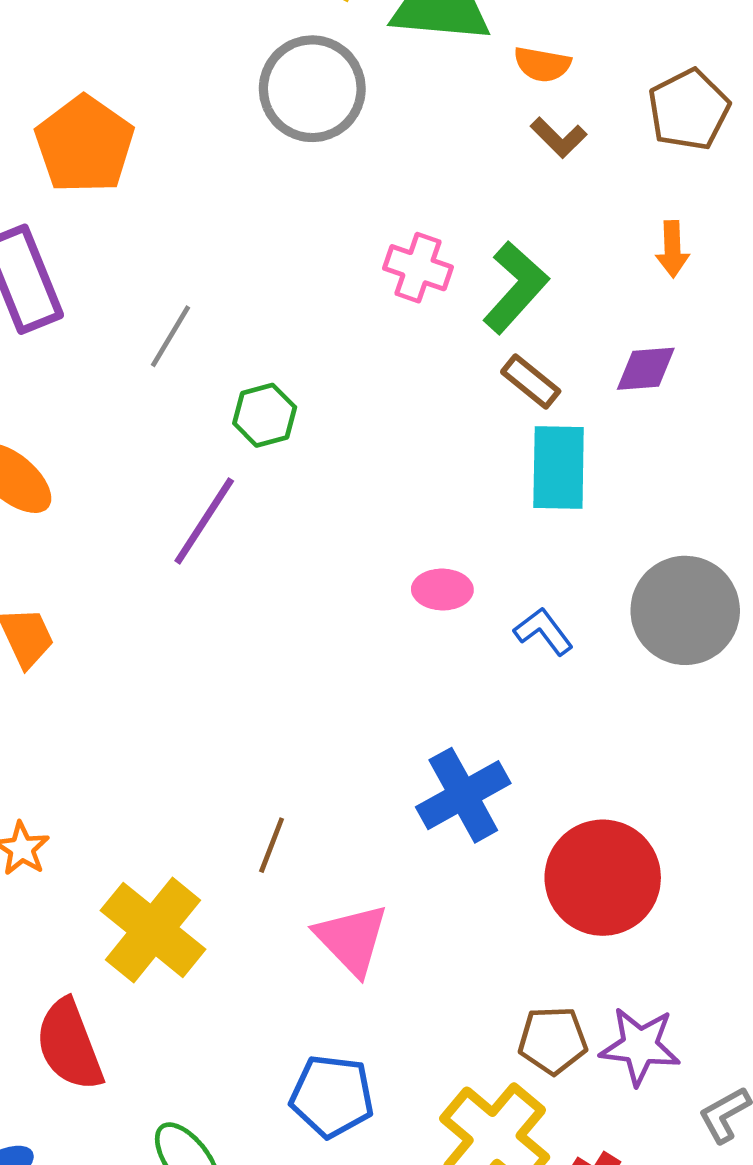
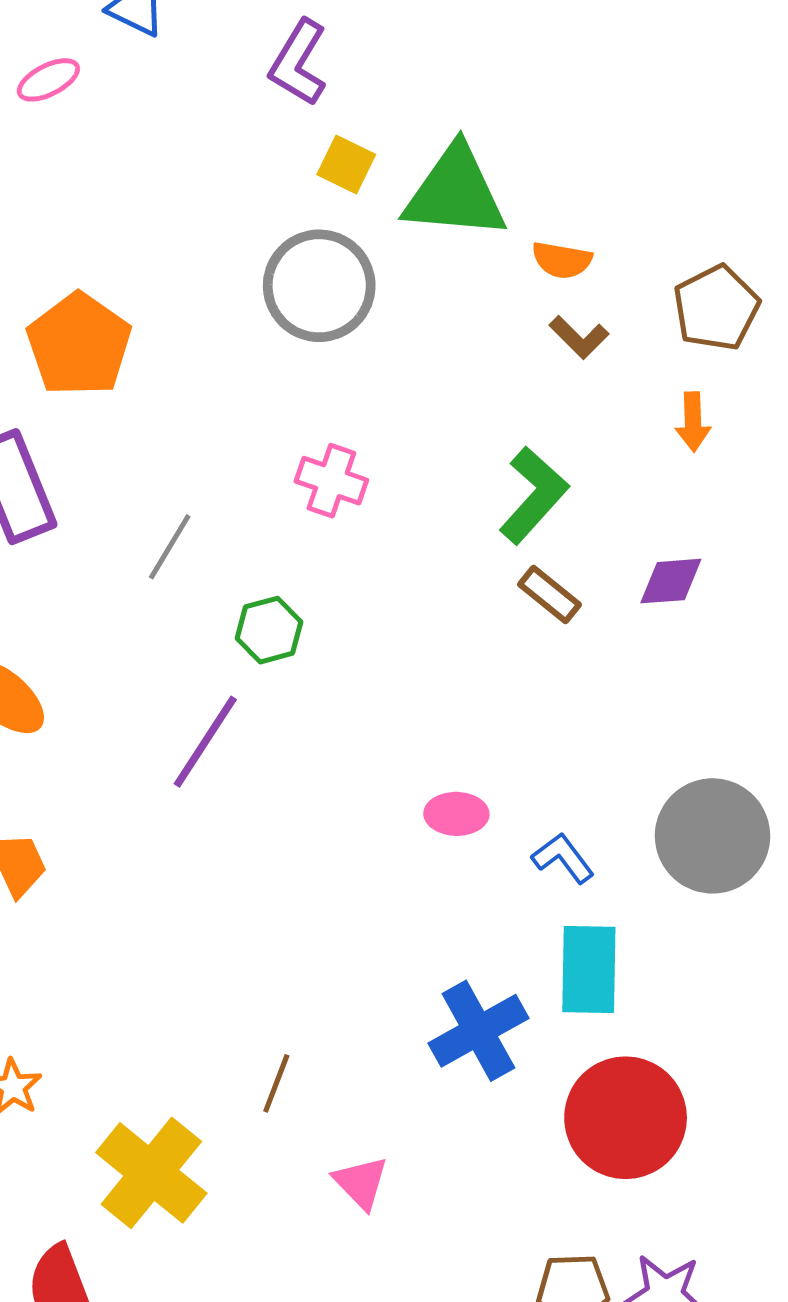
orange arrow: (672, 249) -> (693, 422), moved
pink cross: (418, 268) -> (331, 481), moved
cyan rectangle: (559, 468) -> (589, 969), moved
pink triangle: (352, 939) -> (361, 1183), size x0.7

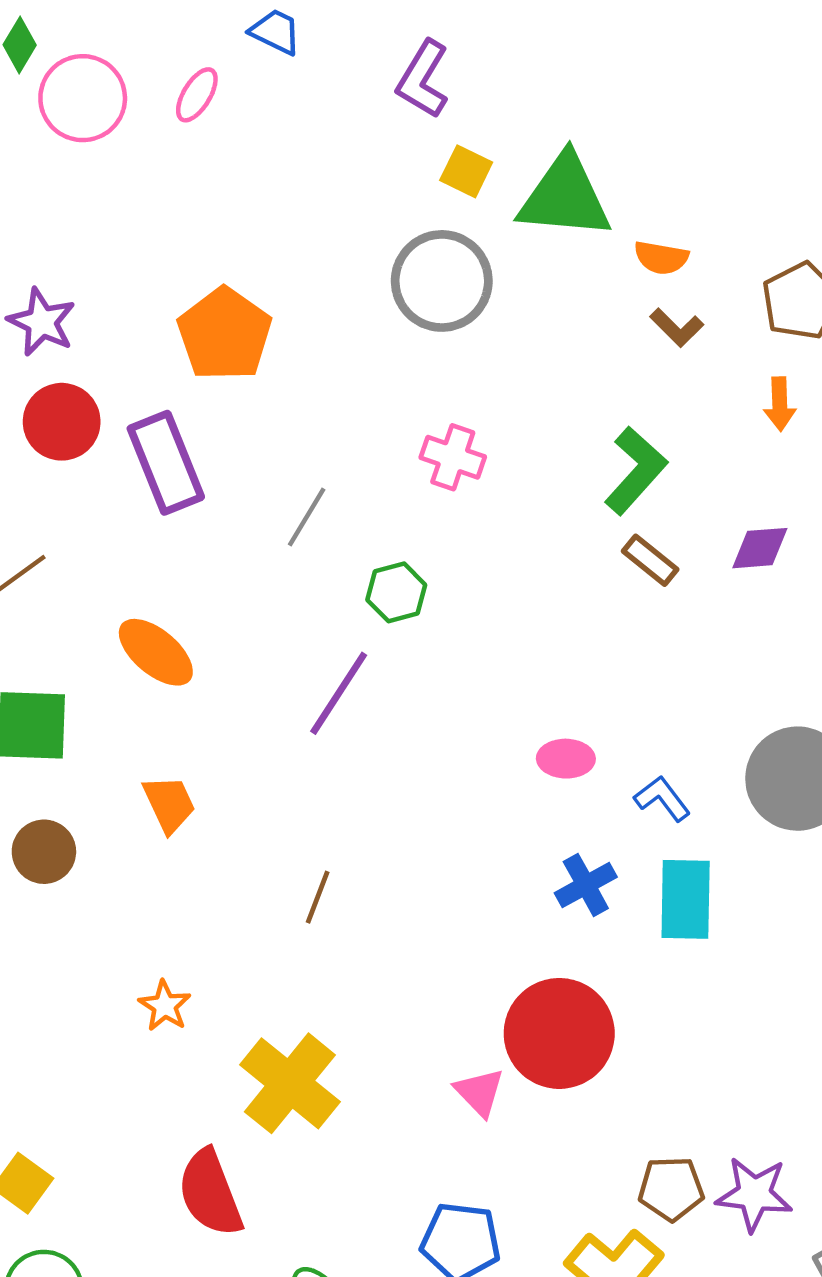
pink ellipse: (48, 80) -> (197, 95), turned -32
blue cross: (478, 1031) -> (586, 885), moved, size x0.7
brown line: (276, 1083) -> (318, 897), moved
red circle: (626, 1118) -> (559, 1033), moved

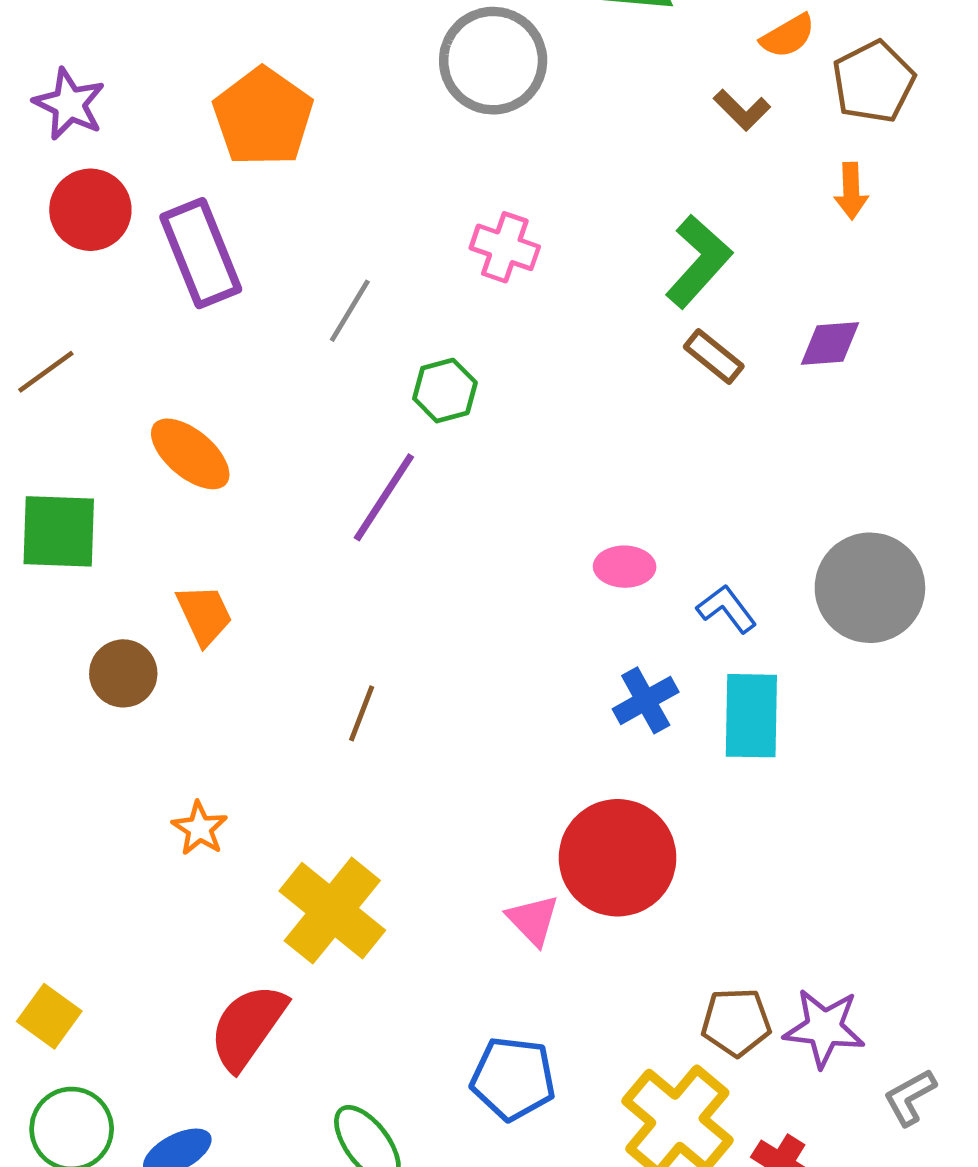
orange semicircle: (661, 258) -> (788, 36), moved, turned -40
brown circle: (44, 852) -> (123, 673), moved
red semicircle: (210, 1193) -> (248, 1027), turned 56

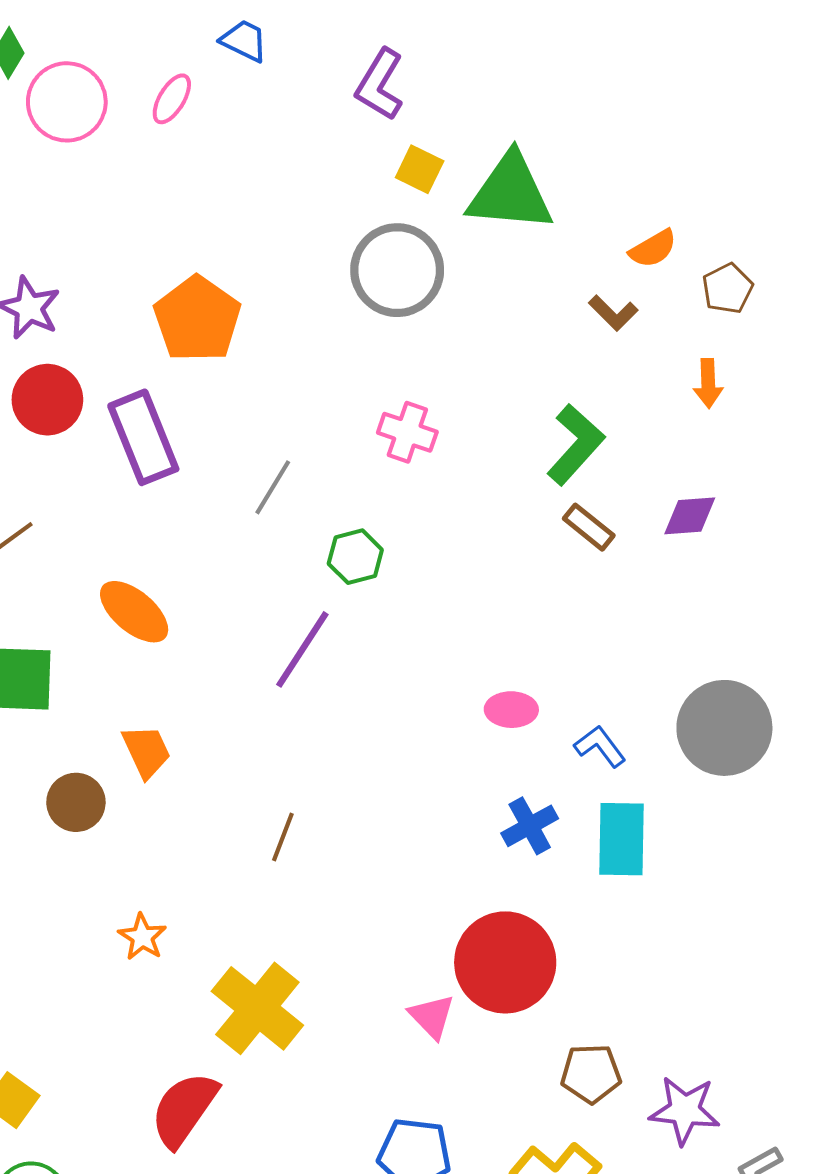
brown pentagon: (873, 82) -> (727, 288), size x0.7
brown pentagon: (736, 1022) -> (591, 1074), moved

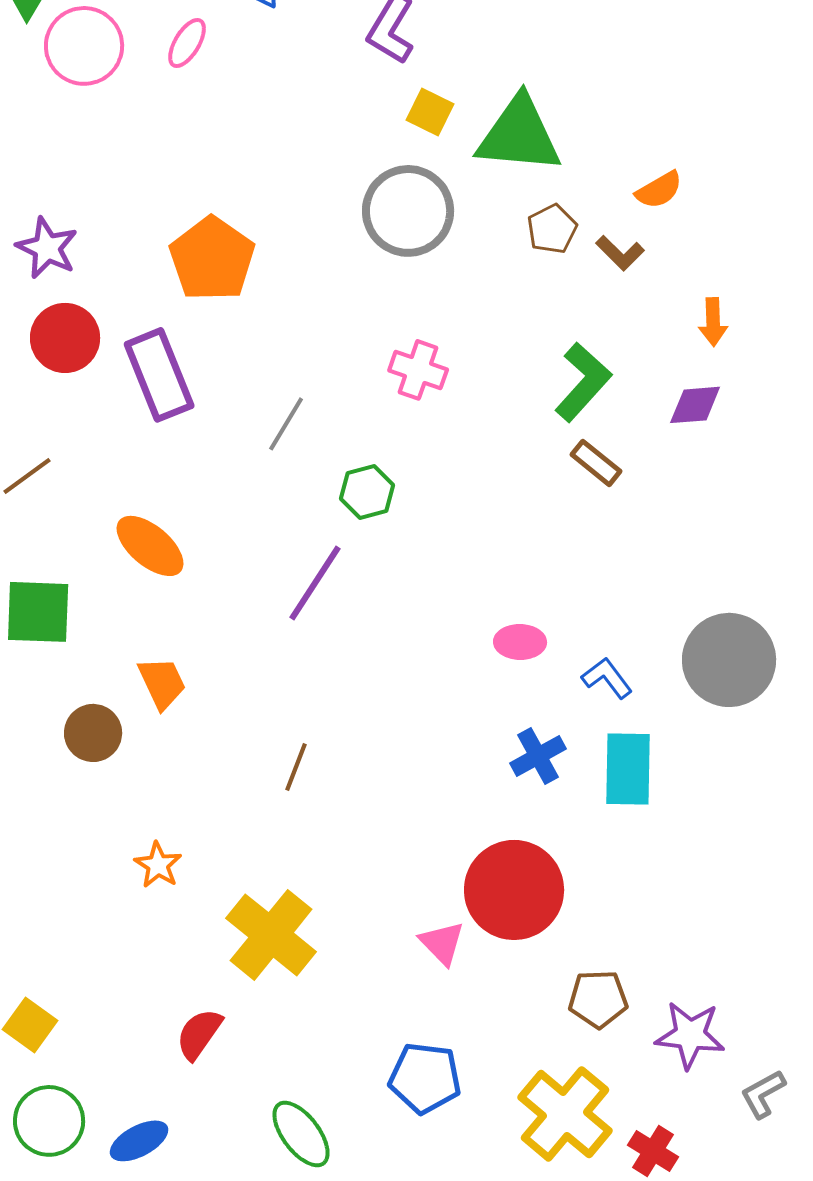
brown pentagon: (727, 288) -> (552, 229), moved
purple diamond: (690, 516) -> (695, 405), moved
red semicircle: (184, 1109) -> (199, 1034), size x0.7

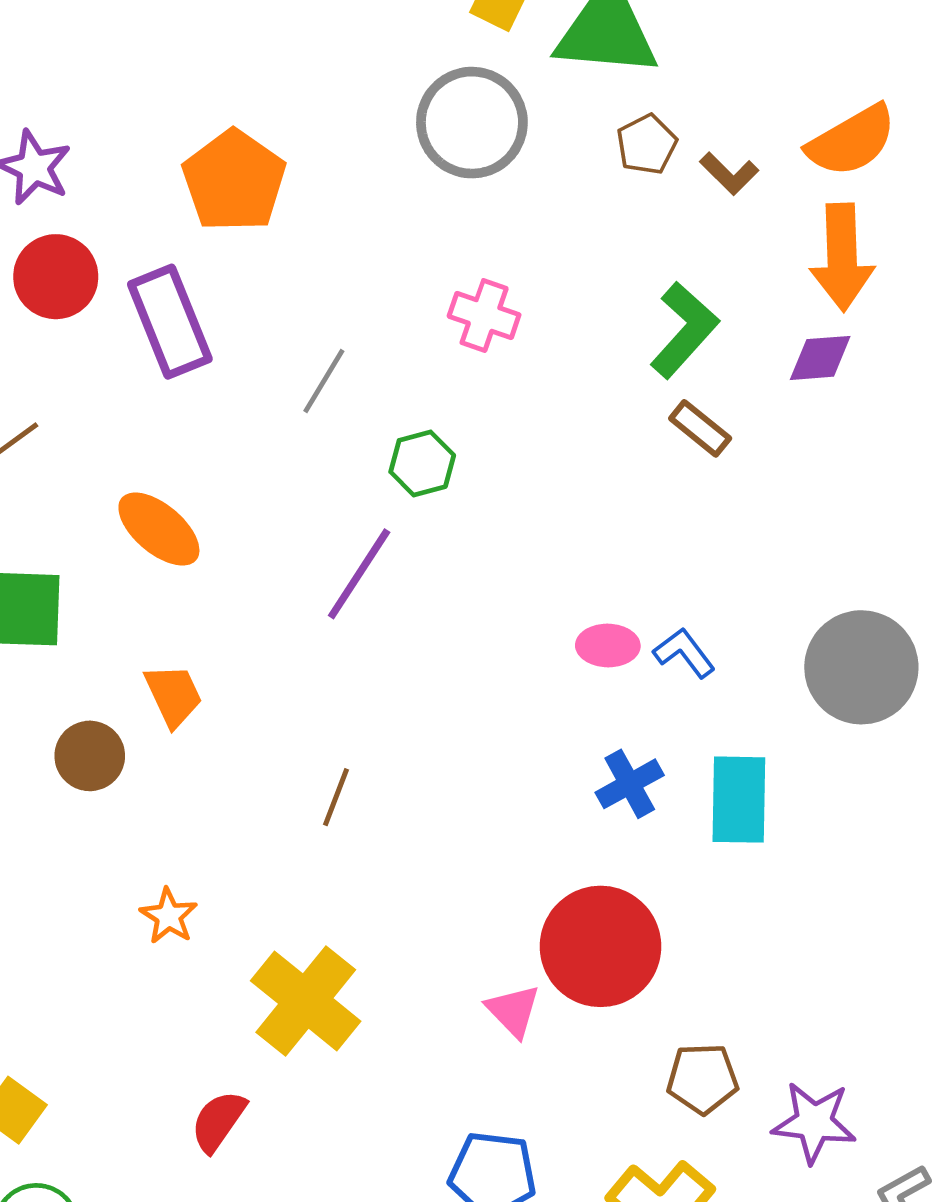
orange semicircle: (659, 190) -> (852, 141), moved, size x1.6
orange arrow: (713, 322) -> (842, 257), size x1.8
blue L-shape: (607, 678) -> (684, 653), moved

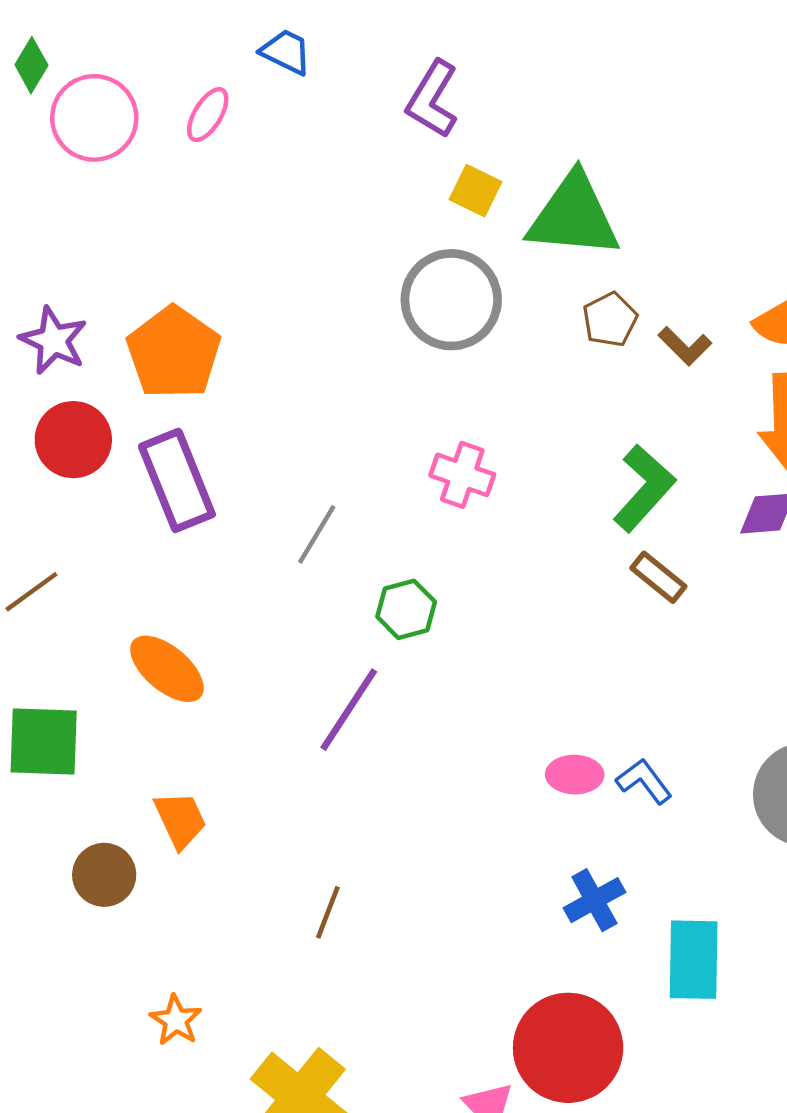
orange pentagon: (234, 181) -> (174, 353), moved
cyan rectangle: (739, 800) -> (694, 960), moved

